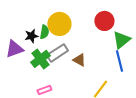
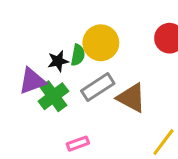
green cross: (40, 59) -> (53, 96), moved
brown triangle: (79, 60) -> (131, 98), size x1.5

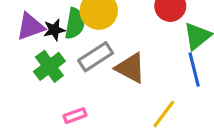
green semicircle: (78, 55) -> (75, 23), size x1.4
purple triangle: (32, 81) -> (30, 27), moved

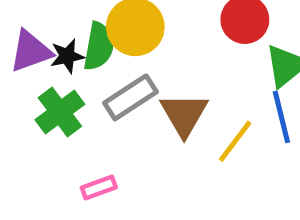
brown triangle: (131, 68) -> (184, 114), turned 32
yellow line: (164, 114) -> (235, 141), moved

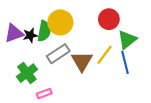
green cross: (60, 112) -> (27, 73), moved
yellow line: (235, 141) -> (105, 55), moved

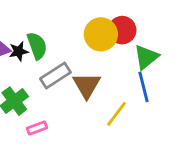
yellow circle: (60, 22) -> (101, 34), moved
green semicircle: (44, 31) -> (37, 46), turned -30
yellow line: (105, 55) -> (116, 114), moved

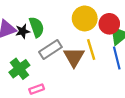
red circle: (122, 30) -> (109, 24), moved
yellow line: (116, 114) -> (91, 49), moved, turned -54

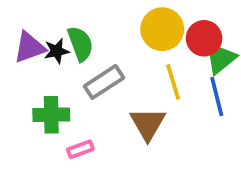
brown triangle: (74, 57) -> (148, 124), moved
green cross: (19, 69) -> (51, 115), turned 36

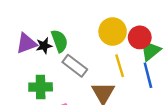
gray rectangle: (104, 82) -> (75, 66), turned 70

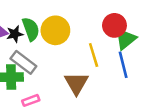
yellow circle: (113, 32) -> (55, 30), moved
gray rectangle: (75, 66) -> (23, 62), moved

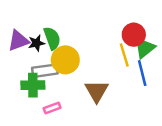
yellow circle: (55, 30) -> (65, 60), moved
yellow line: (94, 55) -> (124, 55), moved
gray rectangle: (23, 62) -> (45, 71), turned -45

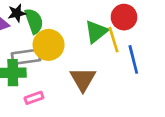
black star: (36, 43) -> (17, 13), moved
green triangle: (145, 48) -> (96, 32), moved

